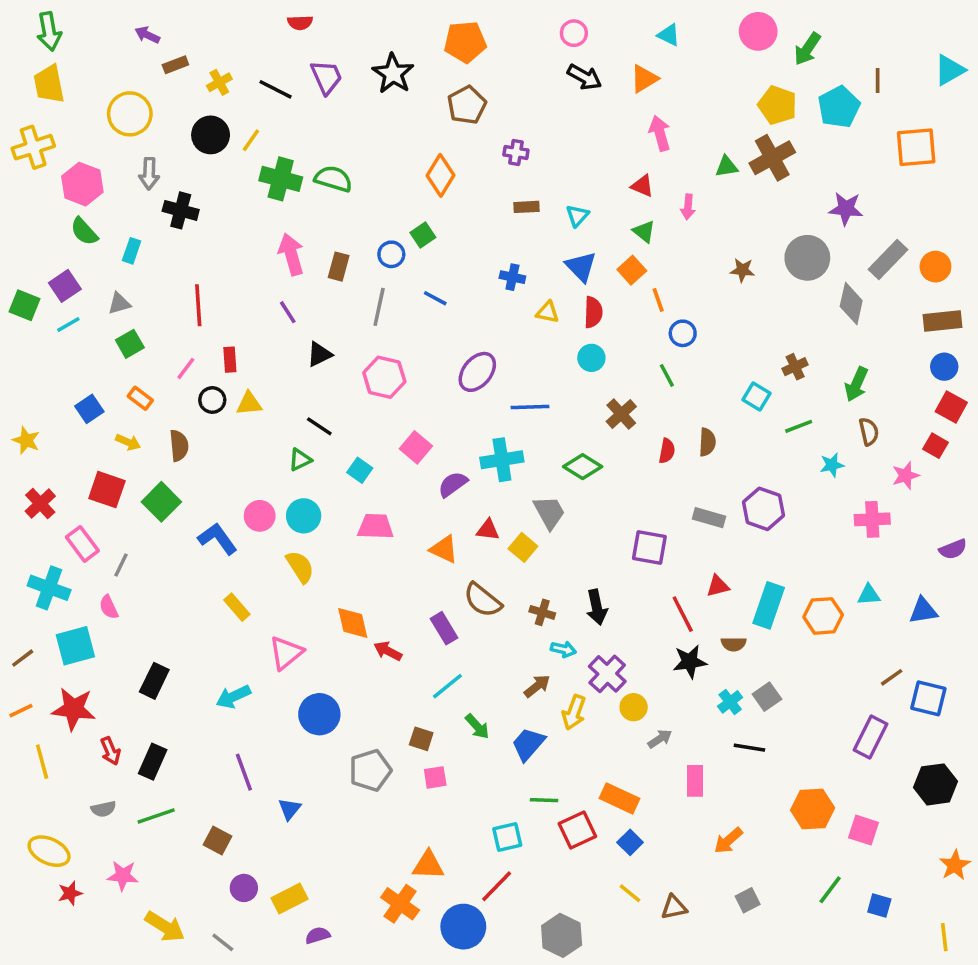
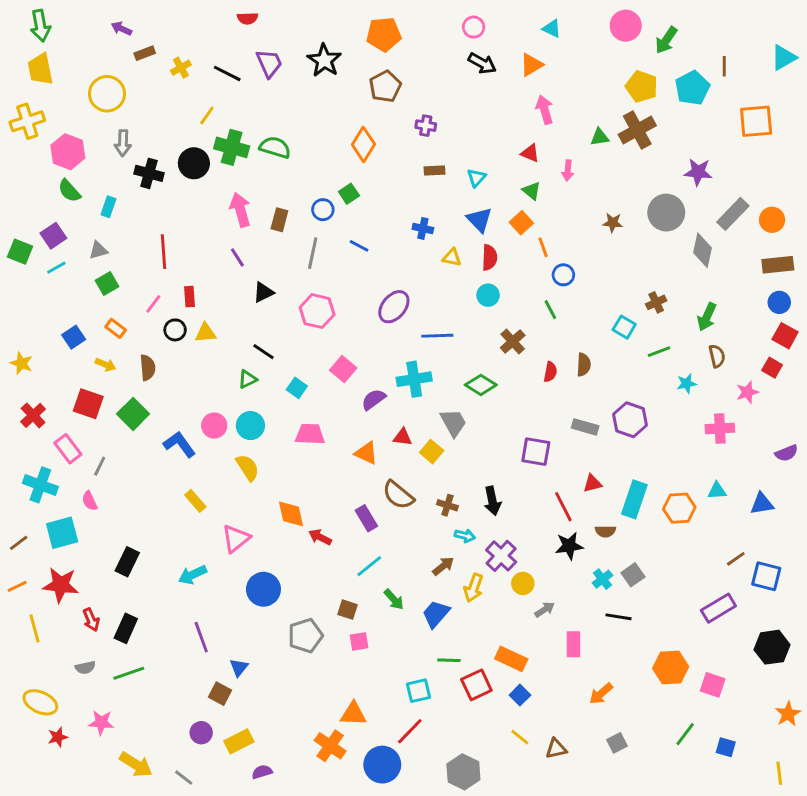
black circle: (211, 135) -> (194, 163), moved
purple rectangle: (871, 737) -> (718, 608), turned 32
brown square: (218, 841) -> (220, 694), moved

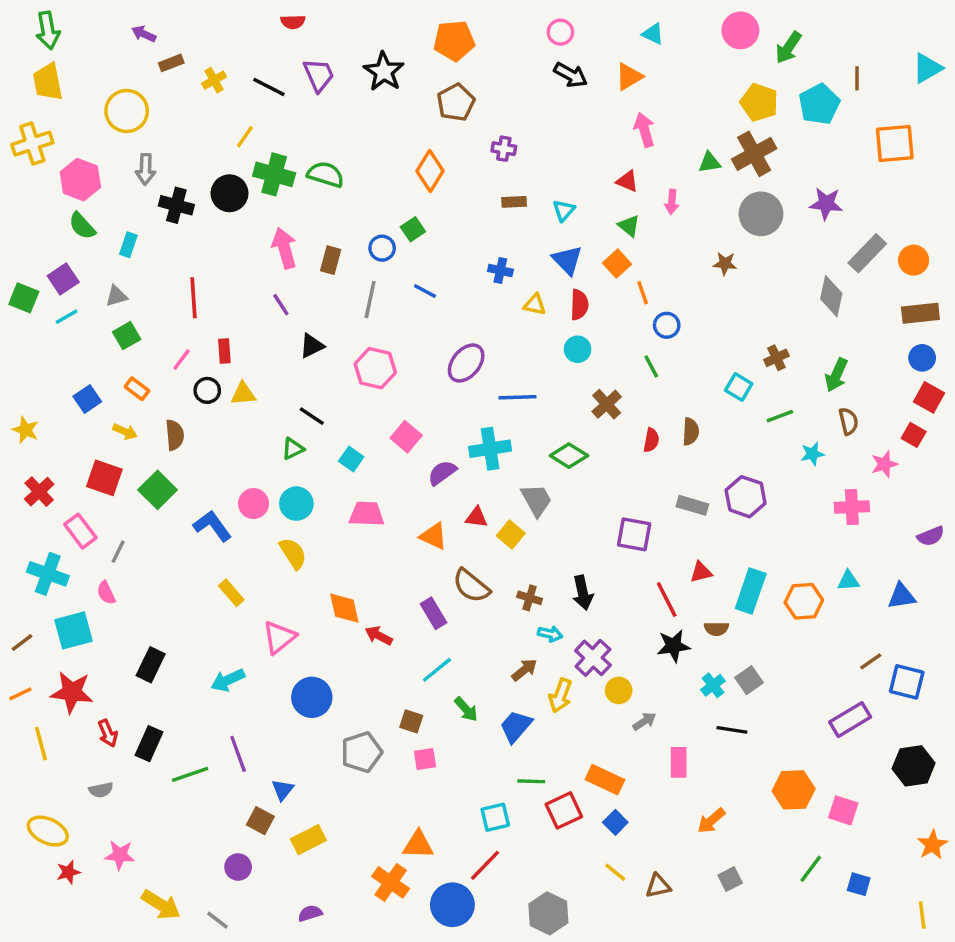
gray circle: (666, 213) -> (761, 214), moved
green line: (129, 673) -> (190, 774), moved
yellow rectangle: (239, 741) -> (308, 840), moved

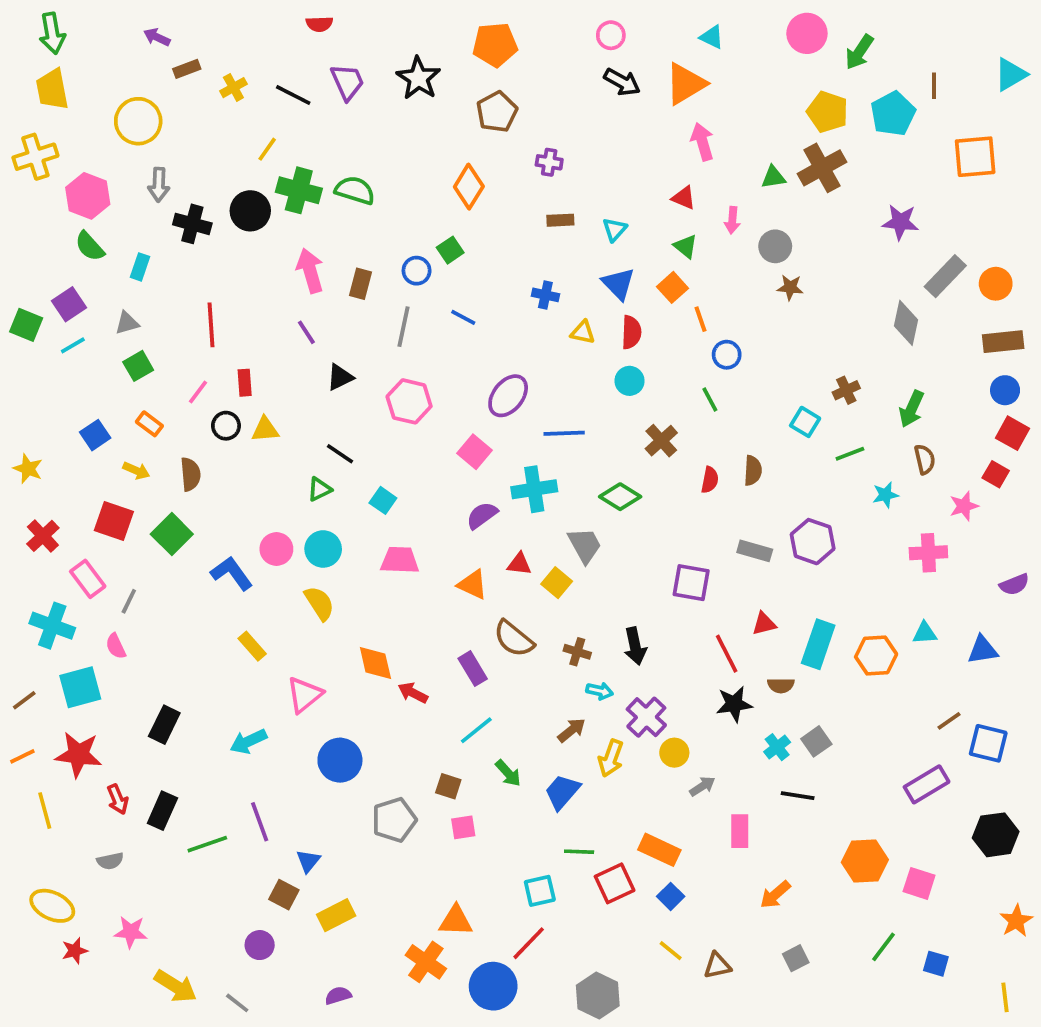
orange triangle: (629, 77) -> (686, 84), size x1.4
gray circle: (761, 214) -> (775, 246), moved, size x0.7
pink square: (406, 437) -> (474, 452), moved

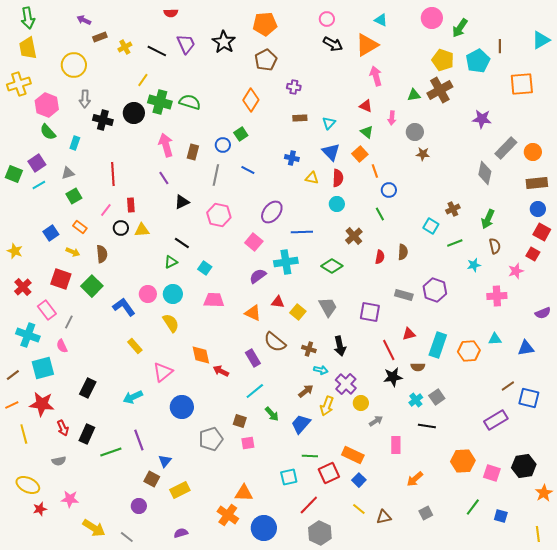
gray trapezoid: (585, 545) -> (328, 307), moved
black hexagon: (996, 835) -> (524, 466), moved
red line: (529, 943) -> (309, 505), moved

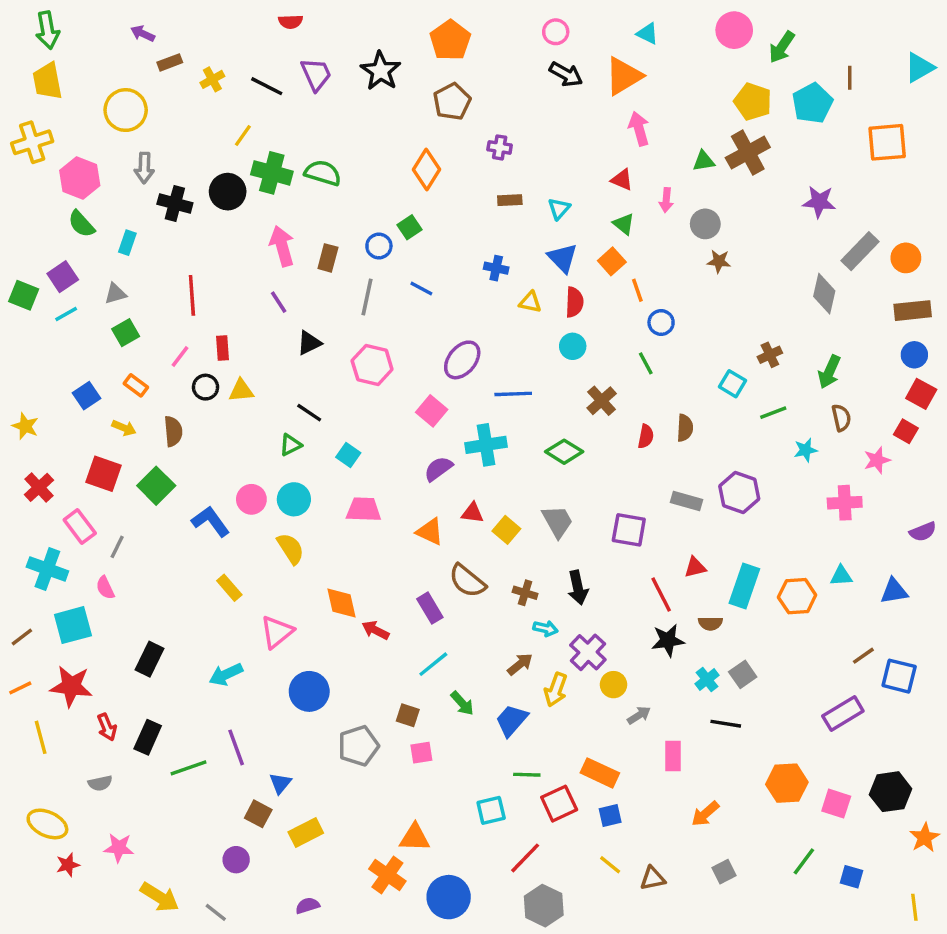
orange pentagon: (265, 24) -> (450, 40), turned -30
blue square: (359, 480) -> (610, 815), turned 32

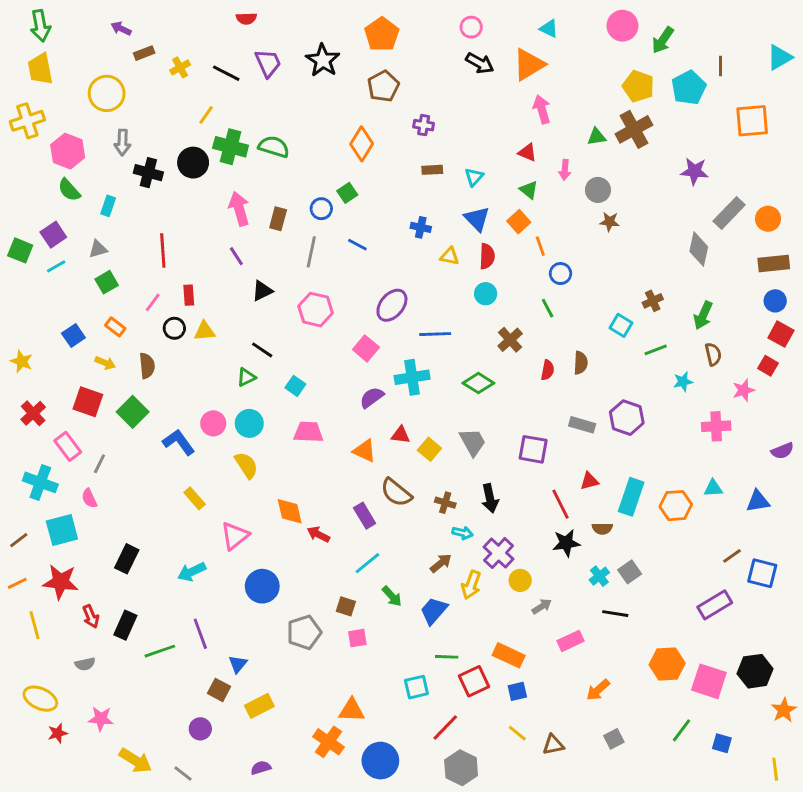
pink rectangle: (673, 756) -> (571, 641), turned 65
pink square: (836, 804) -> (709, 681), size x1.4

